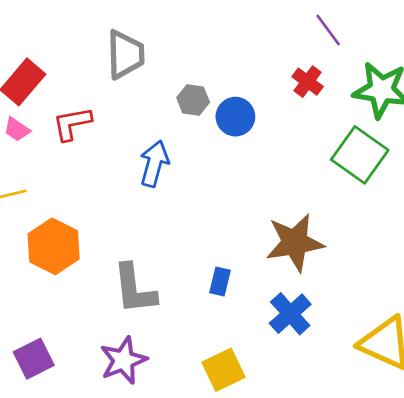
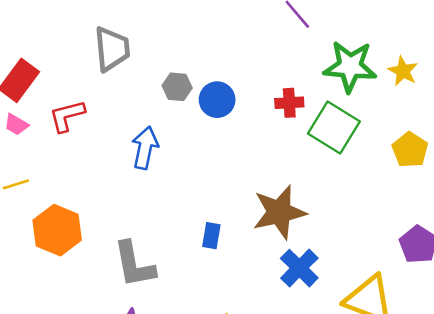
red cross: (308, 82) -> (289, 103), moved, turned -36
blue rectangle: (220, 282) -> (211, 236), moved
blue cross: (290, 314) -> (299, 268), moved

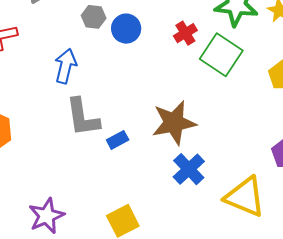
red cross: (289, 103) -> (185, 33), turned -30
blue rectangle: (211, 236) -> (118, 140), turned 50
gray L-shape: (134, 265) -> (83, 117), moved

